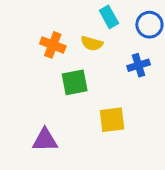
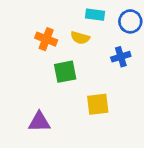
cyan rectangle: (109, 17) -> (95, 15), turned -54

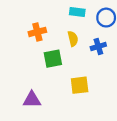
yellow semicircle: (80, 38) -> (73, 39), moved, turned -120
orange cross: (46, 39) -> (37, 32), turned -35

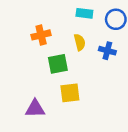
blue cross: (98, 46) -> (107, 51), turned 32
yellow square: (80, 85) -> (70, 93), moved

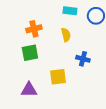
blue cross: (107, 51) -> (83, 59), moved
green square: (58, 64) -> (30, 53), moved

